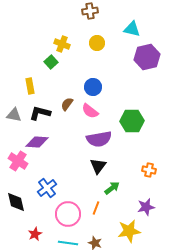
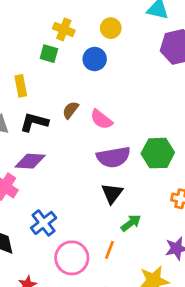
green square: (51, 62) -> (49, 54), turned -32
blue circle: (93, 87) -> (95, 59), moved
green hexagon: (132, 121) -> (158, 153), moved

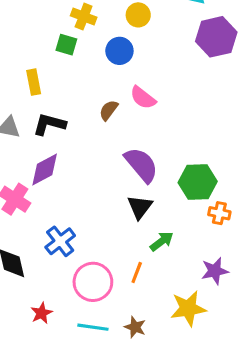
brown semicircle: (70, 110) -> (109, 110), moved
pink semicircle: (101, 119) -> (143, 98), moved
green hexagon: (158, 153) -> (198, 182), moved
purple semicircle: (113, 157) -> (141, 165), turned -120
purple diamond: (30, 161) -> (45, 169), turned -32

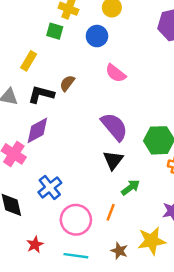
yellow rectangle: (34, 82) -> (29, 61), turned 42
brown semicircle: (109, 110) -> (67, 83), moved
brown star: (135, 327) -> (119, 251), moved

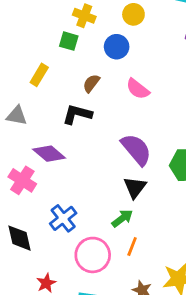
brown semicircle: (67, 83) -> (91, 83), moved
black L-shape: (41, 94) -> (77, 114), moved
purple diamond: (37, 130) -> (49, 154), turned 68
green arrow: (130, 187) -> (122, 218), moved

